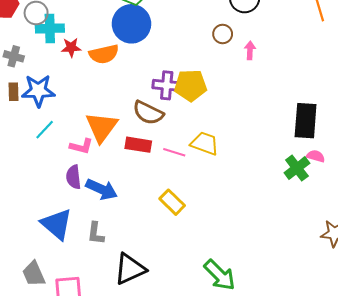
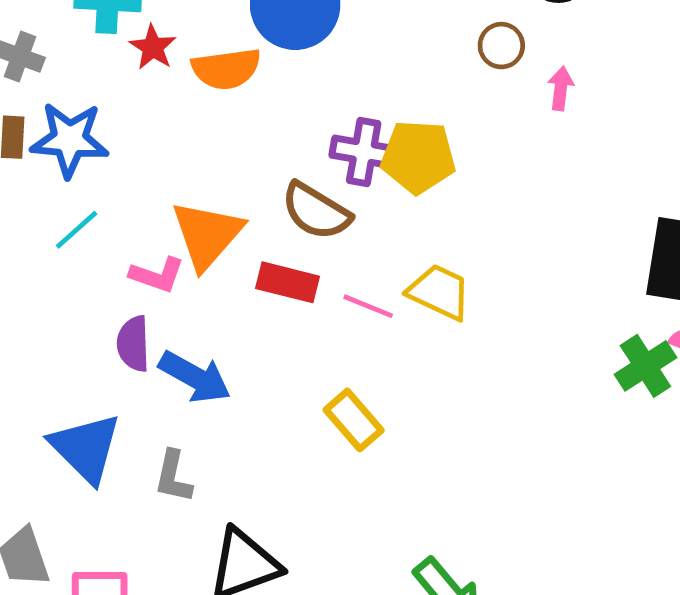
red star: (71, 47) -> (153, 47), turned 30

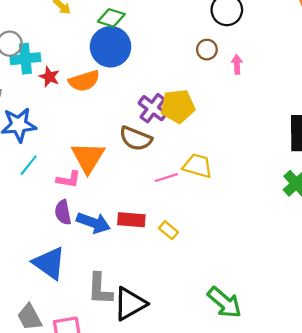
purple cross: (364, 152) -> (153, 108), turned 36
red rectangle: (288, 282) -> (131, 220), moved
pink line: (368, 306) -> (166, 178), turned -30
yellow rectangle: (354, 420) -> (168, 230), size x0.7
gray L-shape: (173, 477) -> (100, 289), moved, size x1.4

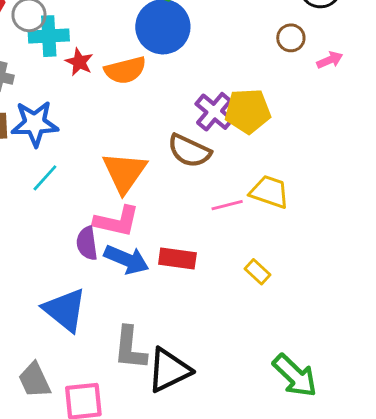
pink arrow: (237, 64) -> (330, 60), turned 66
pink L-shape: (69, 179) -> (117, 221), moved, size x1.4
yellow rectangle: (168, 230) -> (258, 272), moved

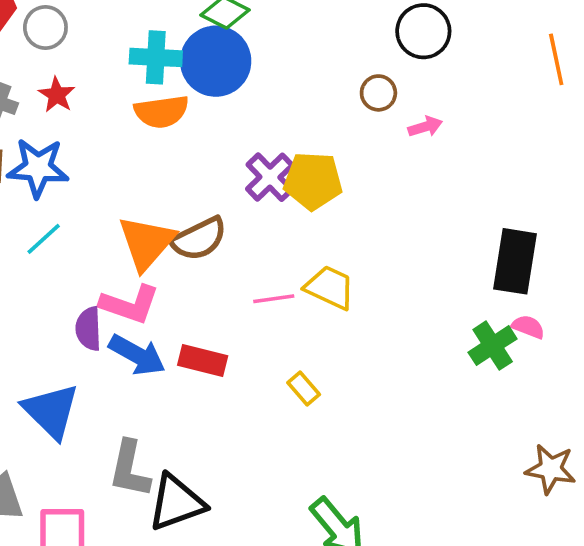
cyan cross: (49, 36) -> (156, 57), moved
red star: (79, 62) -> (57, 95), moved
brown semicircle: (189, 151) -> (199, 239), moved, turned -57

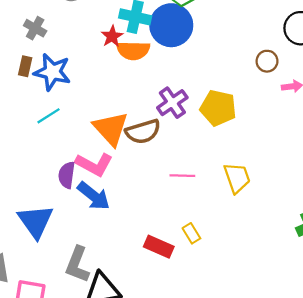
red star: (57, 95) -> (112, 36), moved
purple cross: (270, 177) -> (172, 103), moved
orange triangle: (146, 243) -> (111, 129), turned -33
yellow trapezoid: (330, 288) -> (237, 178), moved, turned 36
red rectangle: (203, 360) -> (159, 247), moved

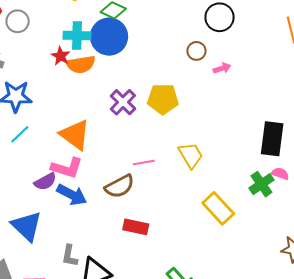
brown semicircle: (143, 132) -> (119, 186), moved
purple semicircle: (67, 175) -> (45, 182), turned -115
yellow rectangle: (191, 233) -> (218, 208), moved, size x1.8
gray L-shape: (77, 265) -> (70, 256), size x0.7

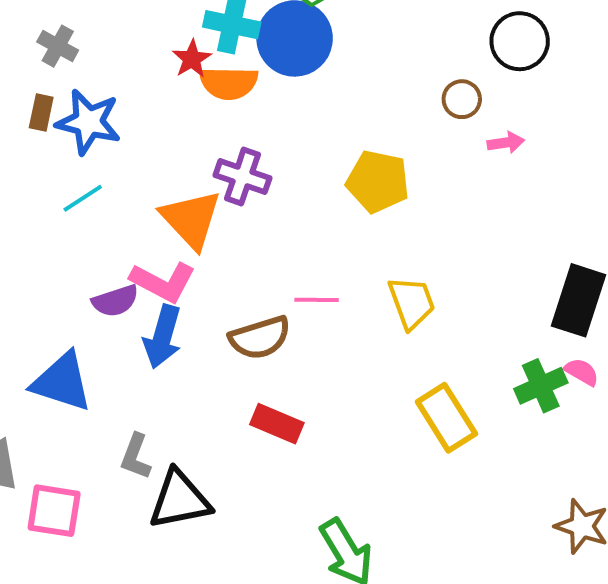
purple cross: (123, 102) -> (242, 177), moved, turned -36
blue arrow: (72, 195) -> (163, 337), turned 68
blue triangle: (27, 226) -> (62, 382), turned -36

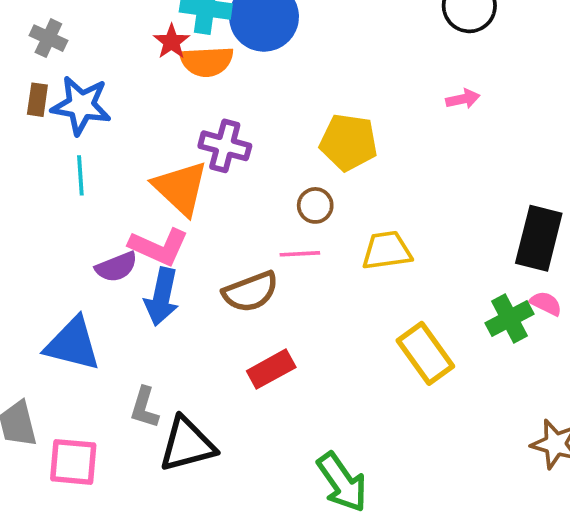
brown circle: (462, 99) -> (315, 205), moved
cyan line: (83, 198) -> (80, 175), turned -57
yellow trapezoid: (412, 303) -> (387, 251), turned -74
red rectangle: (277, 424) -> (271, 369), turned -48

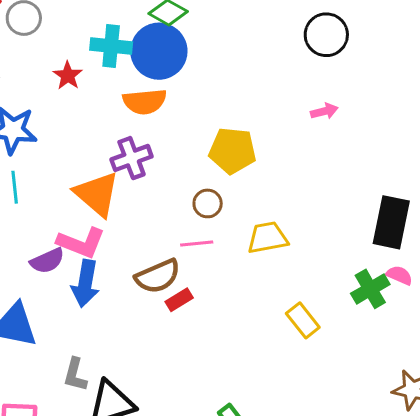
red star: (172, 42) -> (68, 76), moved
orange semicircle: (207, 61) -> (145, 102), moved
purple cross: (225, 146) -> (132, 158), turned -33
yellow rectangle: (425, 353) -> (303, 320), size x0.7
red rectangle: (271, 369) -> (179, 300), moved, size x0.7

